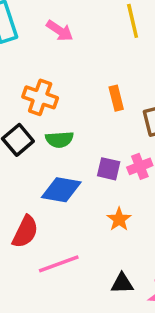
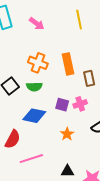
orange cross: (40, 97) -> (38, 63), moved
orange rectangle: (116, 98) -> (68, 64), size x1.5

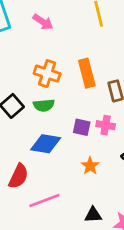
pink cross: (80, 104) -> (106, 125), turned 32

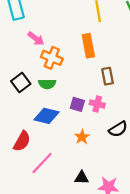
pink arrow: (43, 22) -> (36, 39), moved
orange rectangle: (87, 73) -> (88, 46), moved
pink line: (44, 201) -> (42, 163), turned -30

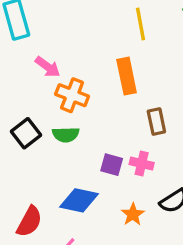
blue diamond: (46, 116) -> (79, 200), moved
orange star: (82, 137) -> (133, 214), moved

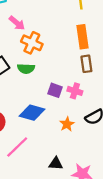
orange rectangle: (127, 76) -> (83, 37), moved

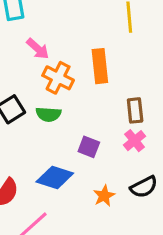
orange rectangle: (83, 37) -> (100, 66), moved
pink cross: (75, 91) -> (135, 141), moved, turned 32

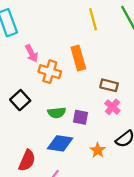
pink arrow: (38, 49) -> (32, 53), turned 30
brown rectangle: (135, 110) -> (109, 85), turned -60
green semicircle: (48, 114) -> (57, 113), moved

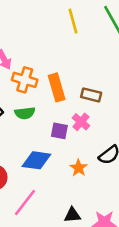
orange rectangle: (78, 58) -> (57, 87), moved
pink cross: (112, 107) -> (81, 122), moved
green semicircle: (57, 113) -> (25, 113), moved

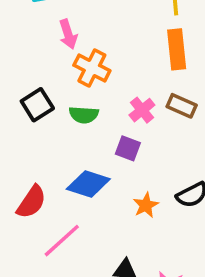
orange rectangle: (57, 87) -> (177, 49), moved
pink cross: (81, 122) -> (142, 110), moved

